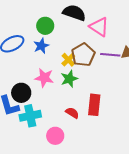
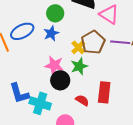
black circle: (21, 93) -> (60, 80), moved
cyan cross: (30, 116) -> (40, 103), turned 30

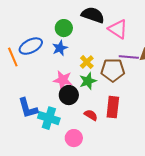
brown pentagon: (93, 42) -> (113, 70), moved, turned 30

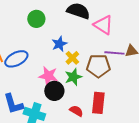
green circle: (64, 28) -> (36, 19), moved
blue ellipse: (31, 46) -> (16, 59), moved
blue star: (60, 48) -> (59, 44), moved

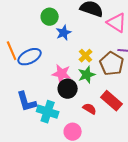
blue star: (59, 44) -> (64, 33), moved
brown pentagon: (98, 66) -> (112, 64), turned 30
red rectangle: (98, 103) -> (112, 101), turned -55

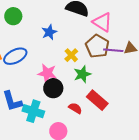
green circle: (50, 17) -> (13, 16), moved
brown pentagon: (112, 64) -> (97, 46), moved
green star: (87, 75) -> (82, 74), moved

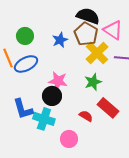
green circle: (13, 16) -> (25, 36), moved
brown pentagon: (97, 46) -> (86, 34), moved
yellow cross: (71, 55) -> (97, 53), moved, size x1.6
black circle: (53, 88) -> (52, 96), moved

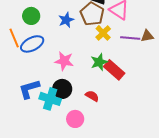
yellow cross: (97, 53) -> (103, 33), size x0.7
black circle: (52, 96) -> (62, 89), moved
red rectangle: (108, 108) -> (114, 70), moved
blue L-shape: (23, 109) -> (29, 89), turned 90

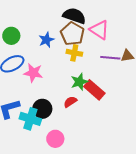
yellow cross: (103, 33) -> (74, 53), moved, turned -35
pink star: (64, 61) -> (33, 73), moved
red semicircle: (92, 96) -> (70, 102), moved, turned -64

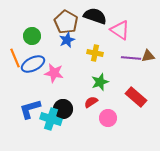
brown pentagon: (72, 34) -> (66, 22), moved
red rectangle: (94, 90) -> (136, 97), moved
pink circle: (55, 139) -> (108, 118), moved

